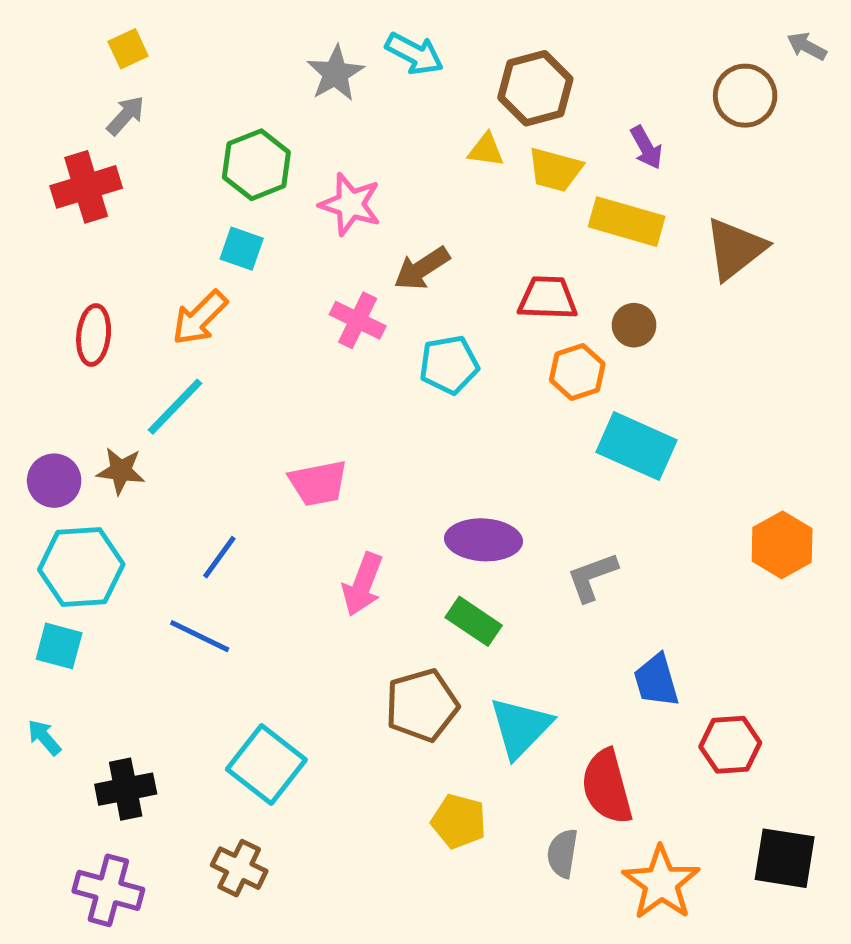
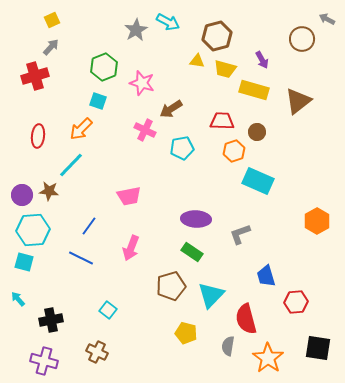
pink arrow: (363, 584) -> (131, 248), moved
cyan square: (266, 764) -> (108, 310), size x0.6

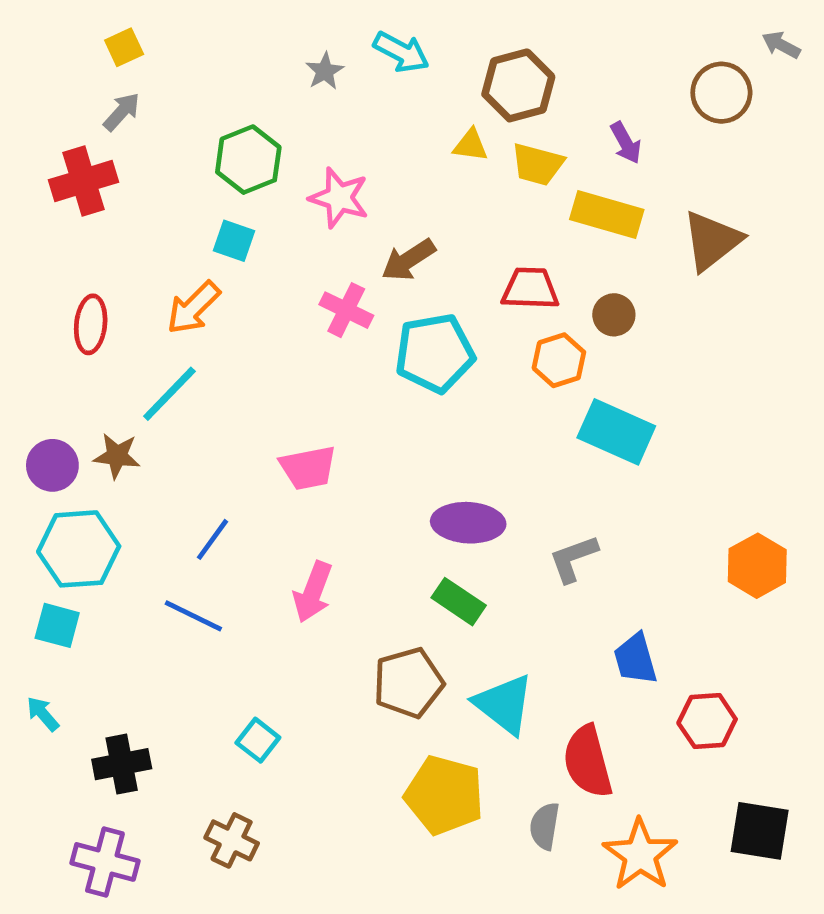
gray star: (136, 30) -> (325, 71), size x0.7
cyan pentagon: (182, 148) -> (435, 353), size x1.4
orange hexagon: (317, 221) -> (757, 566), moved
cyan triangle: (211, 295) -> (504, 704), turned -36
yellow pentagon: (186, 333) -> (444, 795), size x1.5

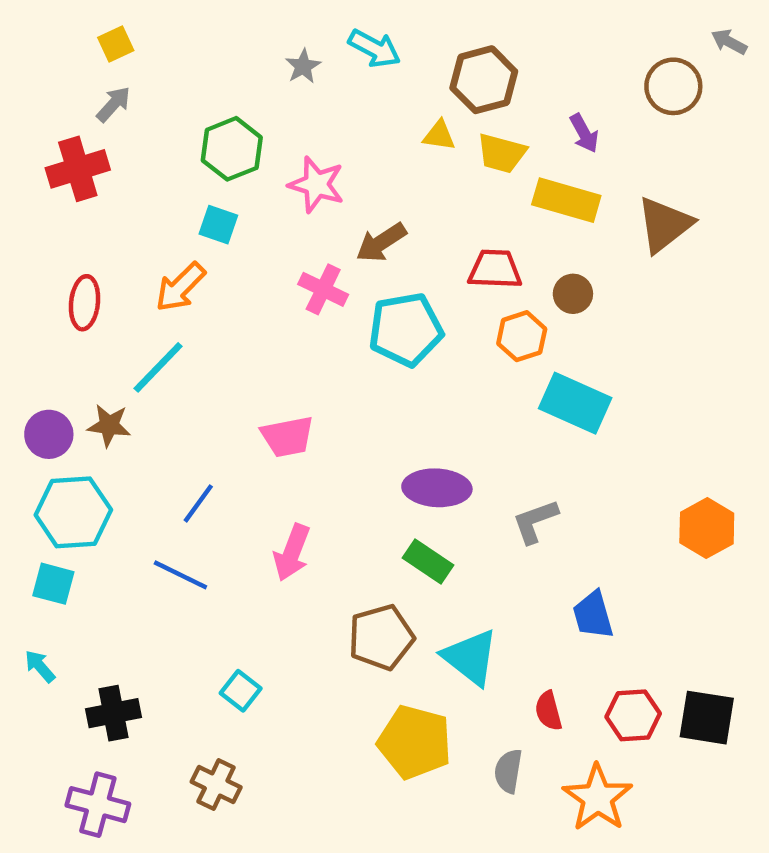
red hexagon: (707, 721) -> (633, 715), moved
red semicircle: (588, 762) -> (548, 711), size x0.6
black square: (760, 831) -> (707, 718), moved

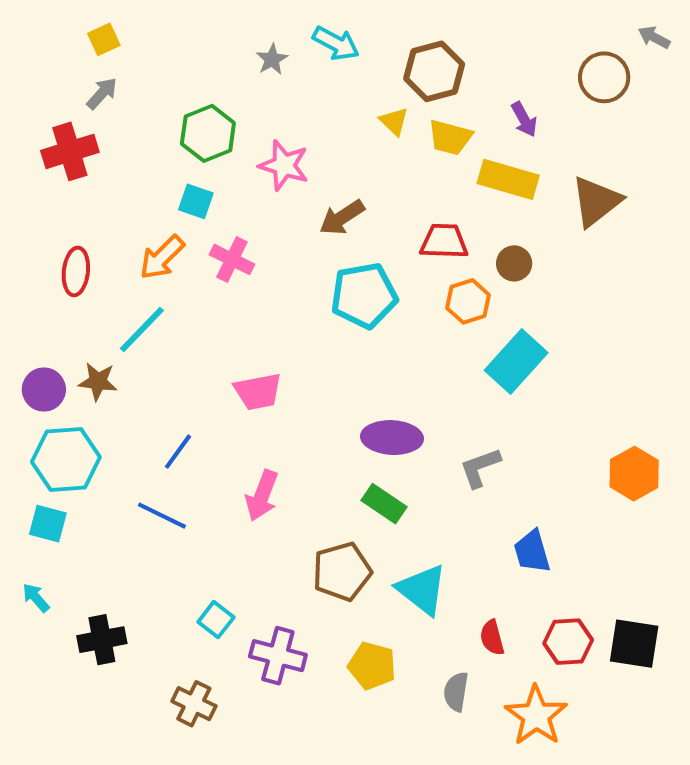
yellow triangle: (439, 135) -> (394, 121), turned 36
pink cross: (323, 289) -> (232, 259), moved
cyan rectangle: (575, 403) -> (516, 361), turned -72
yellow pentagon: (415, 742) -> (372, 666), size x0.7
purple cross: (98, 805) -> (278, 656), moved

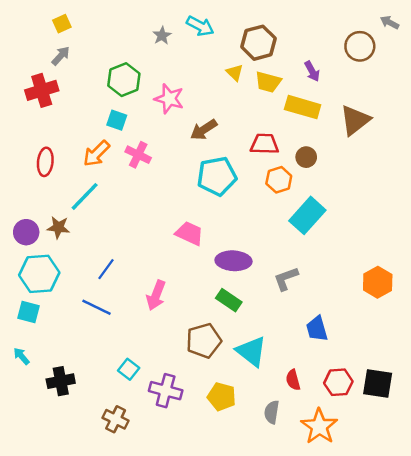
pink trapezoid: (258, 392) -> (189, 233), moved, turned -144

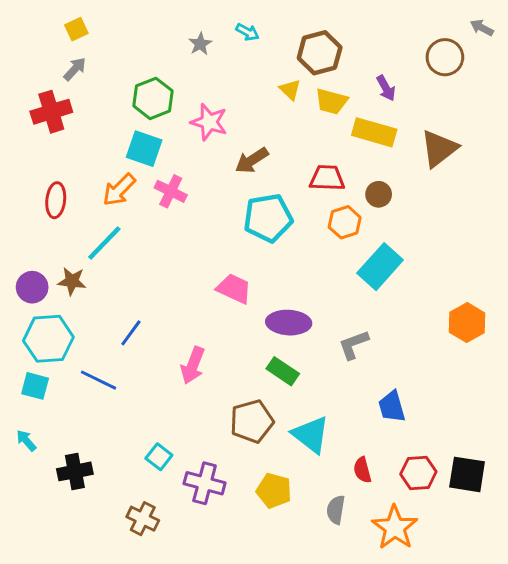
cyan arrow: (200, 26) -> (247, 32), size x0.7
cyan square: (117, 120) -> (144, 149), size x1.4
orange hexagon: (378, 282) -> (467, 323), moved
blue line: (96, 307) -> (98, 380), moved

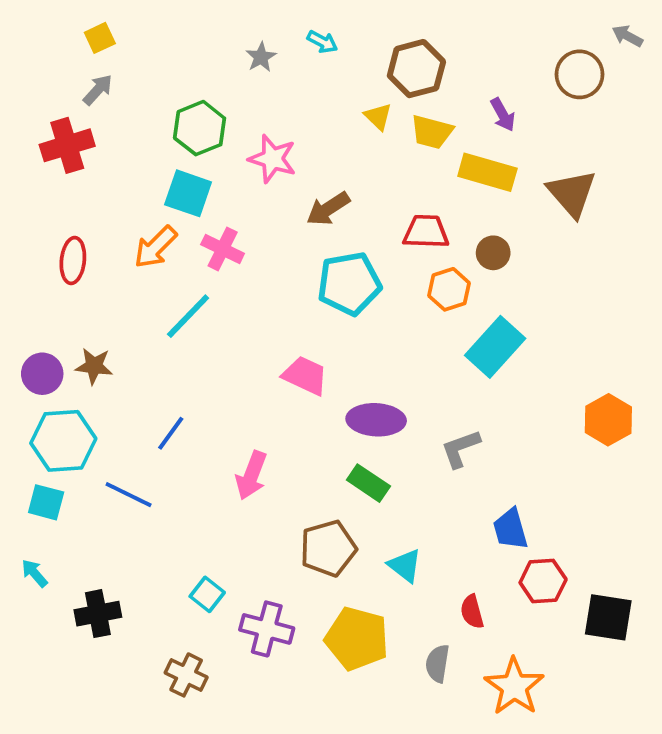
brown triangle: (439, 149) -> (572, 193), turned -33
cyan line: (104, 243) -> (188, 316), moved
cyan triangle: (311, 435) -> (405, 566), size x0.7
red hexagon: (418, 473) -> (543, 581), moved
yellow pentagon: (274, 491) -> (357, 639), size x1.4

